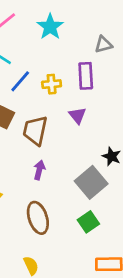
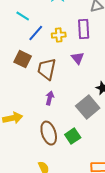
green square: (88, 222) -> (73, 136), moved

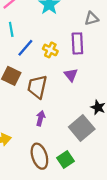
cyan line: (23, 16) -> (11, 29), turned 48
yellow cross: (59, 35) -> (50, 50), turned 32

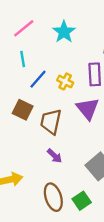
purple triangle: (71, 75) -> (88, 109), size x1.5
purple arrow: (41, 118) -> (55, 156), turned 120

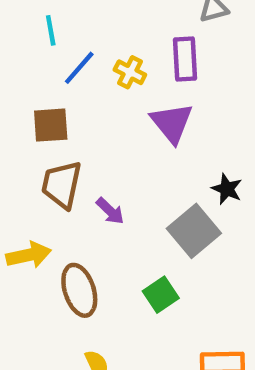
brown square: (23, 110) -> (51, 125), turned -30
brown trapezoid: (51, 122) -> (62, 185), moved
brown ellipse: (53, 197) -> (79, 290), moved

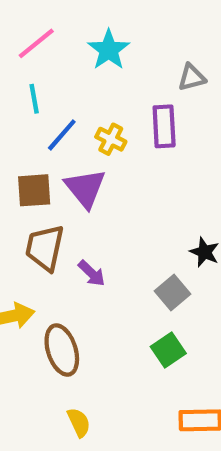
purple triangle: (172, 123) -> (85, 188), moved
gray square: (194, 231) -> (173, 293), size x0.7
green square: (161, 295) -> (168, 350), moved

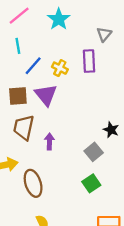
gray triangle: (192, 77) -> (104, 34), turned -35
purple arrow: (92, 273) -> (49, 141), turned -133

